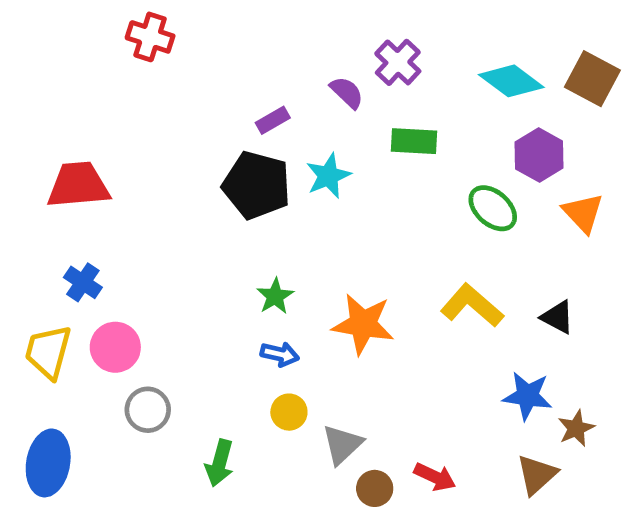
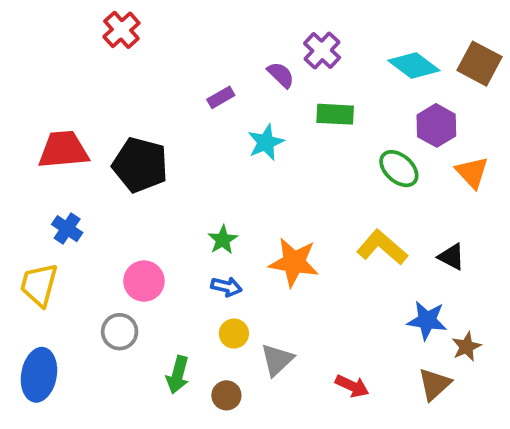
red cross: (150, 37) -> (121, 30), turned 30
black pentagon: (257, 185) -> (140, 165), moved
pink circle: (115, 347) -> (144, 281), moved
brown circle: (375, 488) -> (226, 395), moved

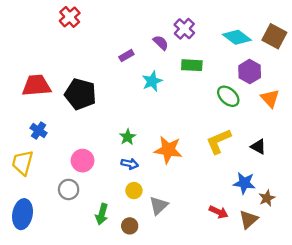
yellow L-shape: (382, 247) -> (219, 141), turned -64
red arrow: (352, 386) -> (219, 212), moved

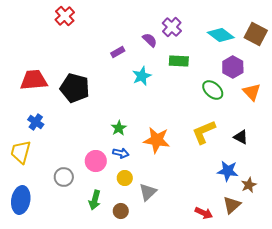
pink circle: (83, 161) -> (96, 161), moved
red arrow: (219, 212) -> (204, 213), moved

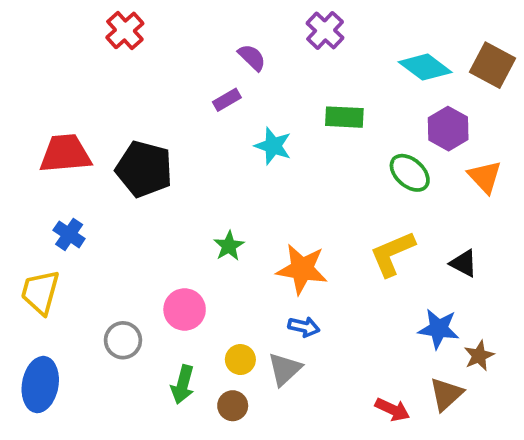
purple cross: (172, 27) -> (325, 30), moved
purple semicircle: (150, 40) -> (252, 57), moved
cyan star: (142, 76) -> (273, 146), turned -30
blue arrow: (121, 153) -> (304, 327), moved
yellow circle: (125, 178) -> (240, 360), moved

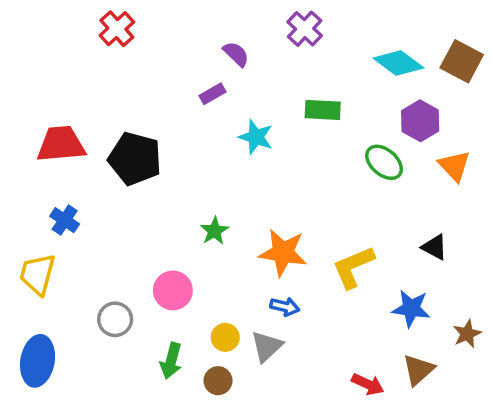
yellow L-shape: (392, 254) -> (353, 267), moved
brown star: (479, 356) -> (467, 334), moved

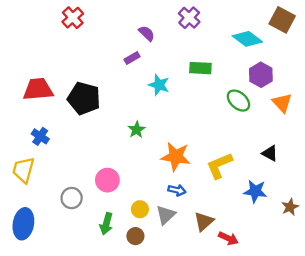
brown square: (462, 61) -> (282, 20), moved
green star: (214, 231) -> (137, 130), moved
brown triangle: (418, 370) -> (204, 222), moved

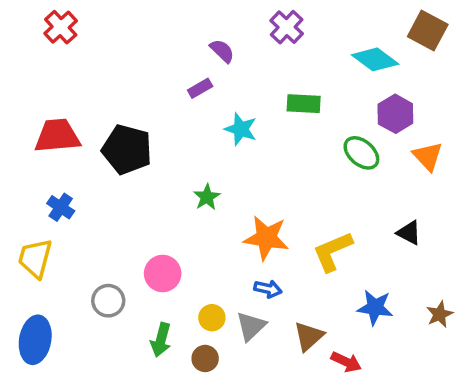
red cross: (73, 18) -> (61, 27), moved
blue star: (255, 191) -> (375, 307), moved

